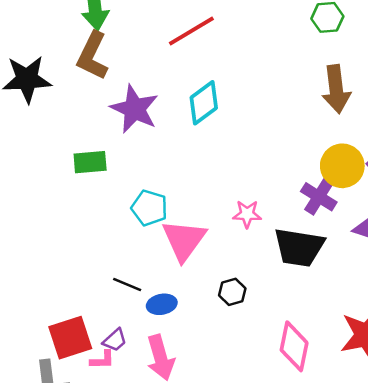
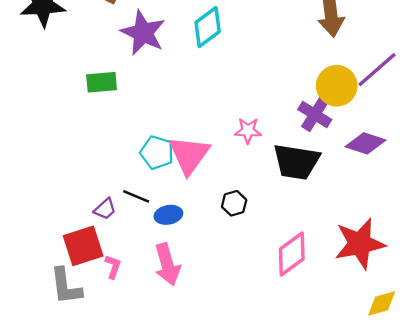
cyan pentagon: (149, 208) -> (157, 153), moved
purple trapezoid: (115, 340) -> (105, 209), moved
pink diamond: (294, 346) -> (292, 254), turned 42
pink L-shape: (102, 360) -> (113, 267), turned -70

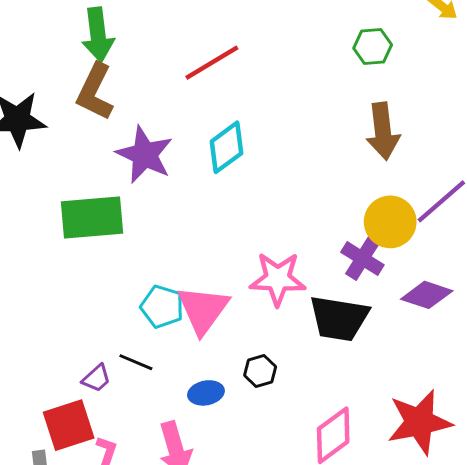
green rectangle: (102, 82) -> (92, 218), size x1.6
pink star: (248, 131) -> (278, 279), size x1.6
blue ellipse: (168, 215) -> (206, 393), moved

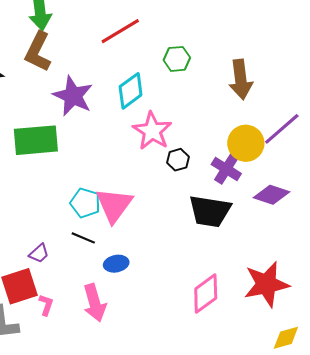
green hexagon: (373, 46) -> (177, 59), moved
pink star: (278, 279) -> (152, 131), moved, turned 30
black line: (136, 362) -> (83, 238), moved
black hexagon: (260, 371) -> (178, 160), moved

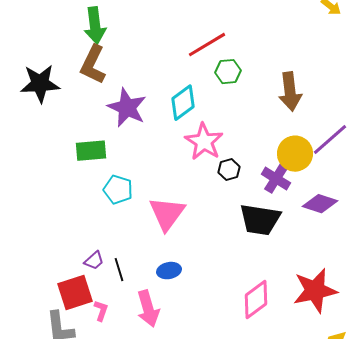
red line: (120, 31) -> (207, 45), moved
green rectangle: (36, 140) -> (91, 151), size x0.7
cyan pentagon: (85, 203) -> (118, 190), moved
black line: (83, 238) -> (119, 270), moved, turned 50

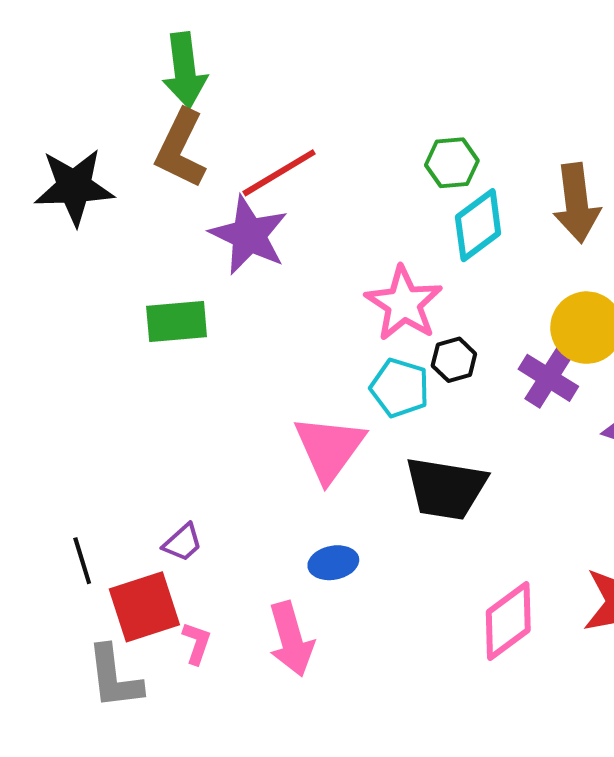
red line: (207, 45) -> (279, 173), moved
cyan diamond: (183, 103) -> (478, 225), moved
cyan pentagon: (118, 190) -> (400, 388), moved
black trapezoid: (260, 220) -> (446, 488), moved
black line: (119, 270) -> (82, 561), moved

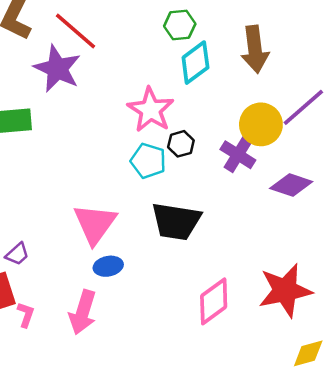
red line: (279, 173) -> (75, 31), turned 72
pink triangle: (329, 448) -> (95, 224), moved
pink arrow: (291, 639) -> (83, 312), turned 33

